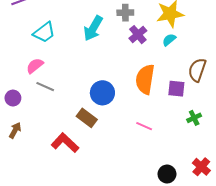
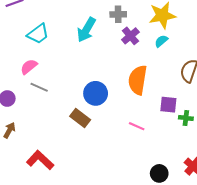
purple square: (176, 89) -> (168, 105), moved
green cross: (194, 118) -> (186, 118), turned 32
red L-shape: (65, 143) -> (40, 160), moved

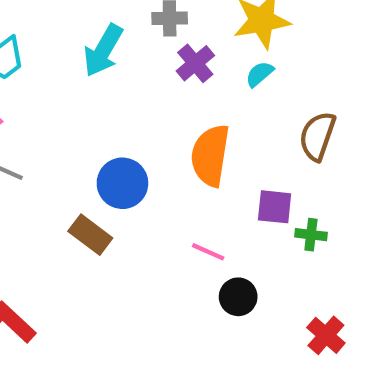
black circle: (159, 173) -> (238, 297), moved

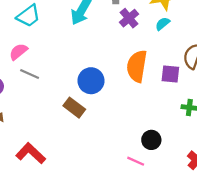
purple square: (275, 207) -> (170, 74), moved
pink line: (208, 252) -> (136, 161), moved

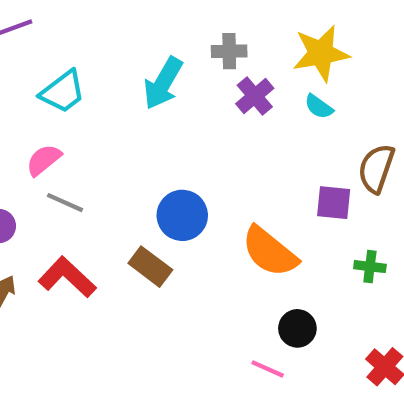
cyan semicircle: (162, 24) -> (319, 107), turned -104
orange semicircle: (137, 66) -> (270, 252), moved, turned -60
red L-shape: (31, 153) -> (67, 277), moved

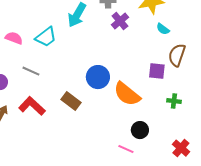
cyan trapezoid: (63, 92) -> (46, 37), moved
cyan semicircle: (319, 107) -> (163, 29), moved
pink semicircle: (44, 160) -> (14, 38), moved, turned 60
blue circle: (182, 215) -> (98, 77), moved

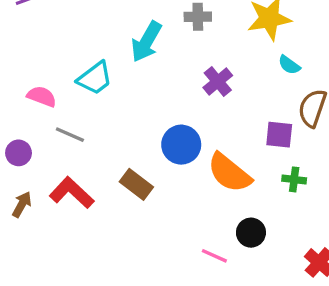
purple cross: (120, 21) -> (218, 81), moved
pink semicircle: (14, 38) -> (42, 96), moved
green cross: (174, 101) -> (294, 179), moved
pink line: (126, 149) -> (214, 256), moved

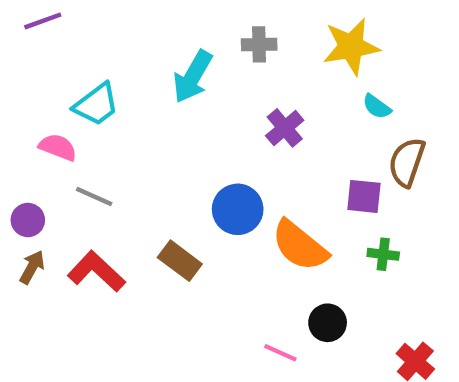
cyan trapezoid: (95, 78) -> (96, 104), moved
brown arrow: (22, 204) -> (32, 267), moved

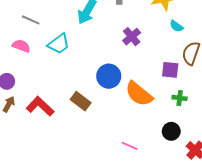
cyan trapezoid: (96, 104) -> (59, 44), moved
gray line: (94, 196) -> (31, 20), moved
black circle: (328, 323) -> (171, 131), moved

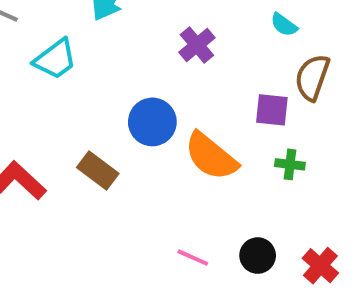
black circle: (171, 131) -> (258, 256), moved

